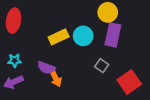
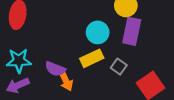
yellow rectangle: (59, 37) -> (92, 58), moved
cyan star: (15, 61) -> (19, 61), size x1.5

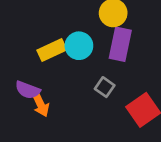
yellow rectangle: (92, 58) -> (52, 50), moved

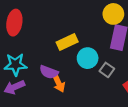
cyan circle: (79, 46) -> (88, 58), moved

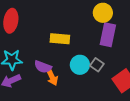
yellow rectangle: (67, 42) -> (60, 39), turned 30
cyan circle: (88, 58) -> (80, 65), moved

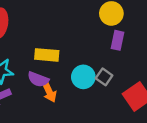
purple rectangle: (108, 35) -> (117, 40), size x0.7
yellow rectangle: (60, 39) -> (47, 55), moved

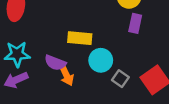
yellow rectangle: (47, 55) -> (80, 38), moved
gray square: (104, 77) -> (120, 79), moved

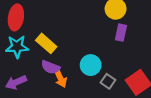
yellow rectangle: (80, 38) -> (46, 43), moved, turned 36
cyan star: (17, 54) -> (17, 47), moved

